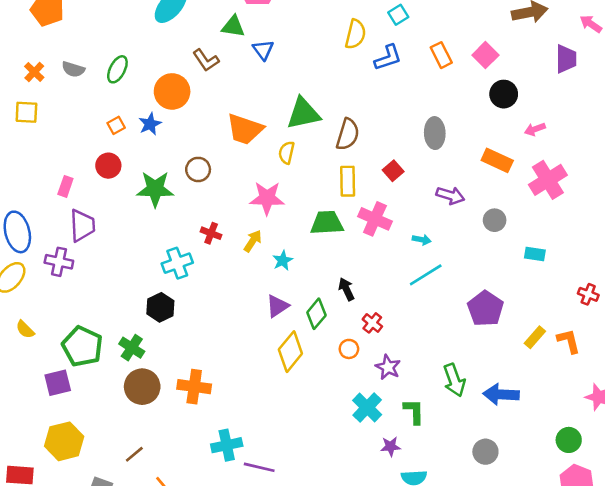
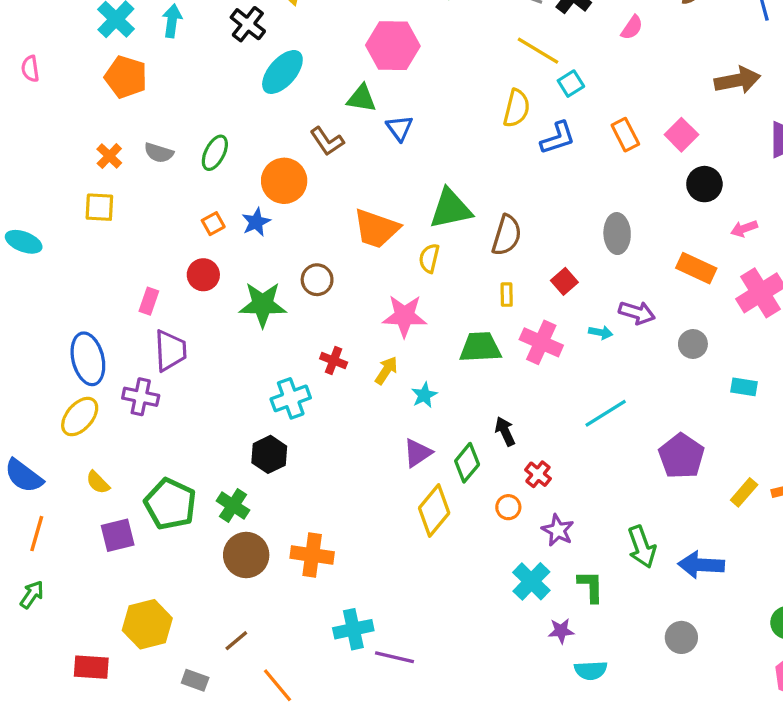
yellow rectangle: (348, 181) -> (507, 295), size x0.6
cyan arrow: (422, 240) -> (601, 332), moved
purple square: (58, 383) -> (118, 535), moved

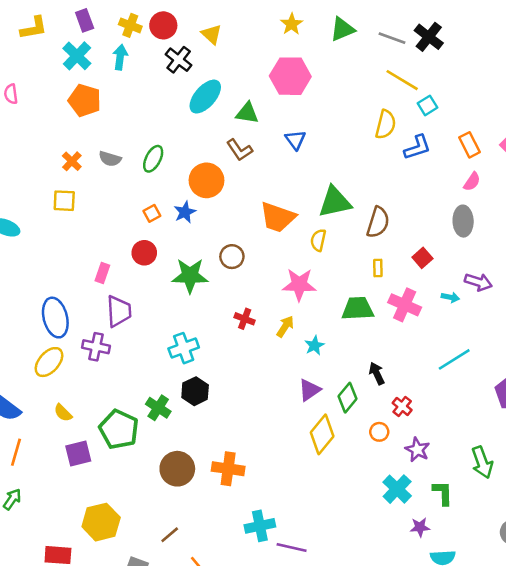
pink semicircle: (632, 27) -> (472, 182), moved
green triangle: (362, 98) -> (247, 113), moved
cyan cross: (291, 398) -> (184, 348), moved
green cross: (233, 506) -> (158, 408), moved

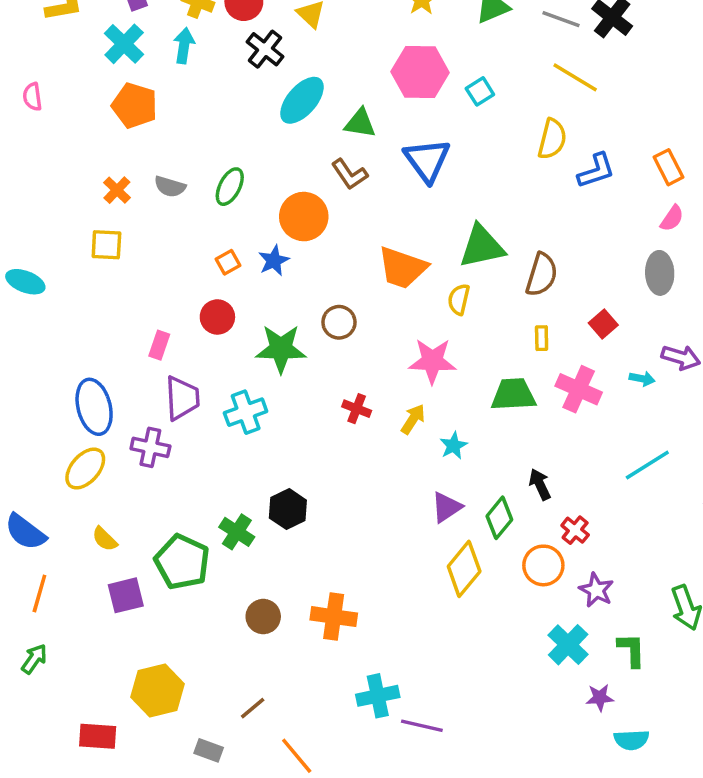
cyan square: (428, 105) -> (480, 91), moved
blue triangle: (295, 140) -> (427, 160), size x1.6
cyan cross: (184, 348) -> (246, 412), moved
orange circle: (379, 432) -> (543, 565), size x1.5
brown circle: (177, 469) -> (263, 617), size x0.7

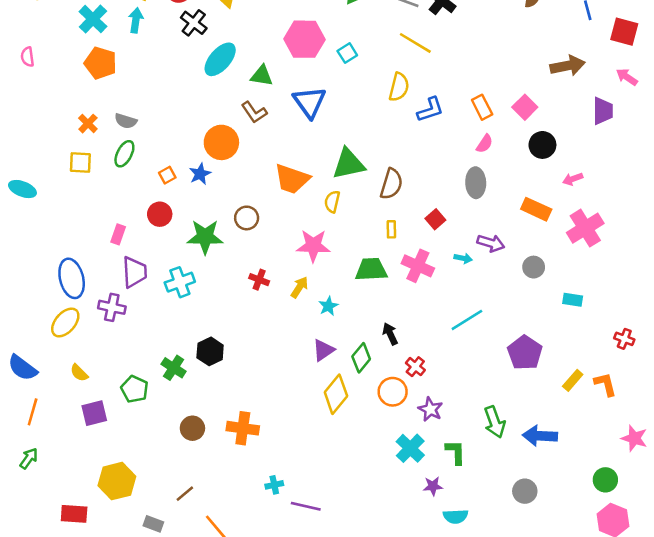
green ellipse: (230, 187) -> (124, 154), moved
green pentagon: (182, 562) -> (135, 389), size x0.7
cyan cross: (378, 696) -> (274, 485), size x0.6

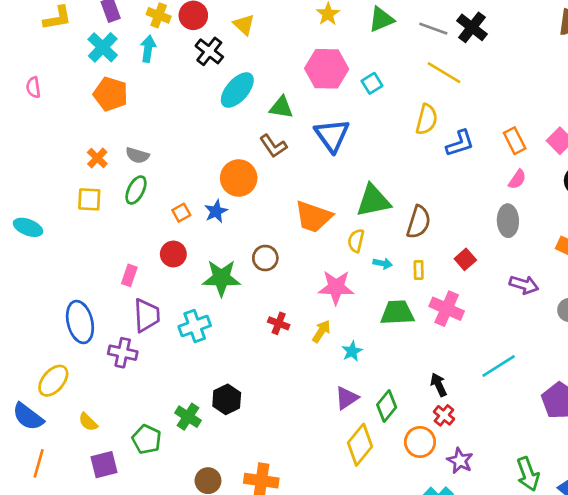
cyan arrow: (463, 258) -> (383, 263), moved
yellow ellipse: (65, 322) -> (53, 381), moved
black arrow: (390, 334) -> (439, 385), moved

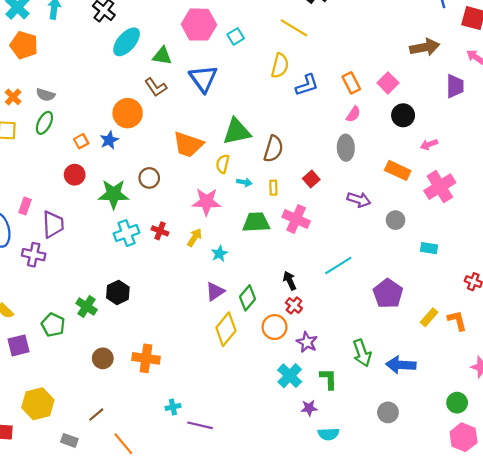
pink rectangle: (129, 275) -> (25, 206), moved
cyan cross: (195, 326) -> (127, 233), moved

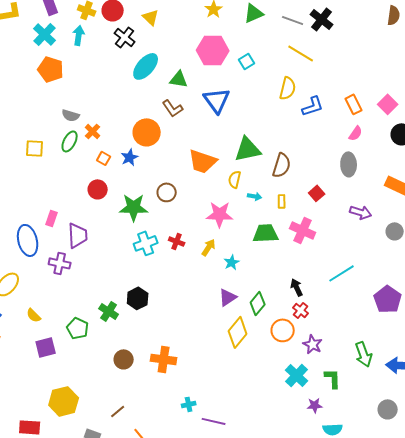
orange cross: (13, 97) -> (93, 131), moved
orange square: (81, 141) -> (104, 158), turned -32

